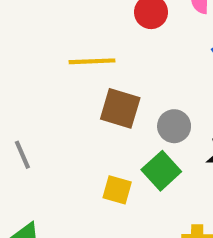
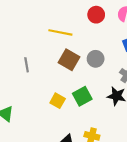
gray circle: (174, 126) -> (96, 59), moved
gray line: (22, 155) -> (27, 65), moved

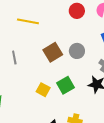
yellow line: (60, 32) -> (28, 21), moved
brown square: (69, 60) -> (53, 52), turned 30

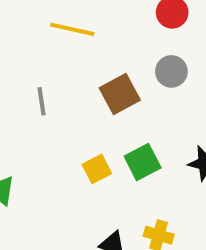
gray circle: (77, 51) -> (171, 71), moved
yellow square: (43, 90) -> (97, 169), turned 32

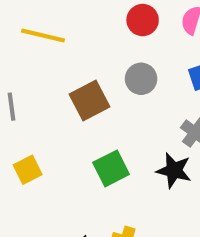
yellow square: (97, 169) -> (28, 170), moved

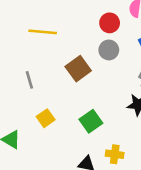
red circle: (143, 20) -> (110, 23), moved
green square: (111, 168) -> (91, 121), moved

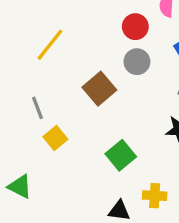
yellow line: (43, 32) -> (50, 45), turned -52
yellow square: (46, 118) -> (55, 138), moved

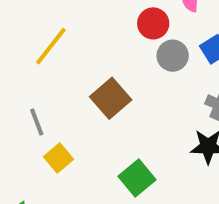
gray circle: (137, 62) -> (173, 56), moved

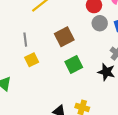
green square: (137, 178) -> (74, 65), moved

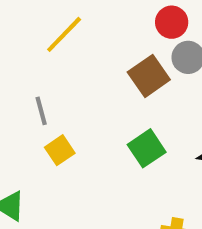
brown square: (64, 37) -> (149, 76), moved

